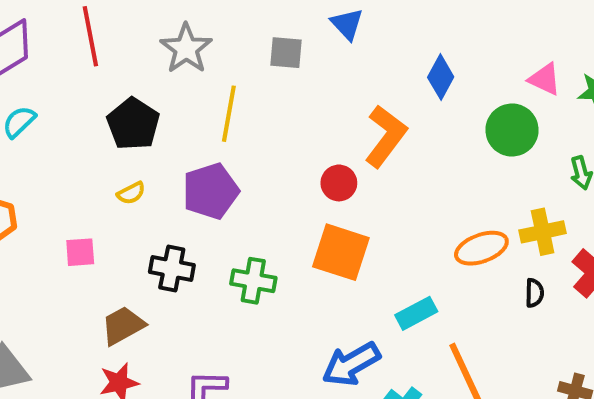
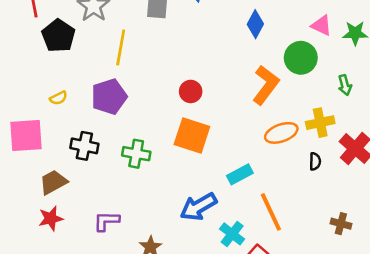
black pentagon: (133, 124) -> (58, 36), moved
orange L-shape: (386, 136) -> (266, 85), moved
pink square: (80, 252) -> (26, 136), size x1.8

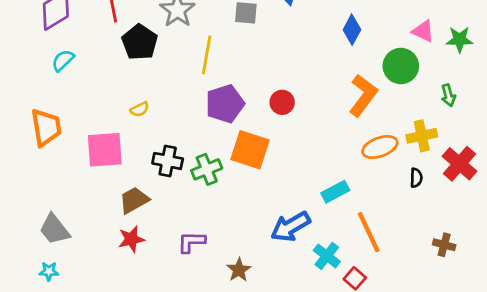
purple pentagon: (109, 97) -> (225, 104), moved
orange square: (192, 136) -> (250, 150), moved
green cross: (136, 154) -> (207, 169), moved, turned -32

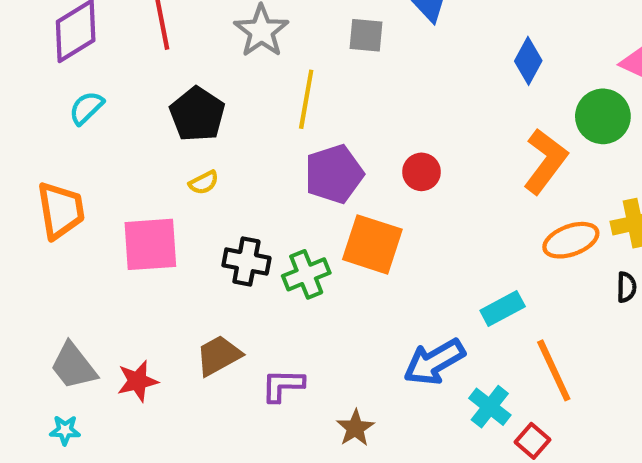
black pentagon: (140, 42) -> (197, 114), moved
brown trapezoid: (134, 200) -> (219, 355), moved
red star: (131, 239) -> (138, 381), moved

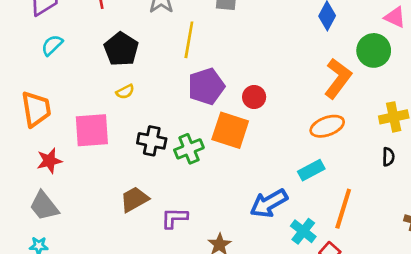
red circle: (421, 172) -> (254, 97), moved
orange ellipse: (571, 240) -> (327, 126), moved
orange line: (554, 370) -> (343, 209), turned 42
red star: (138, 381) -> (49, 161), moved

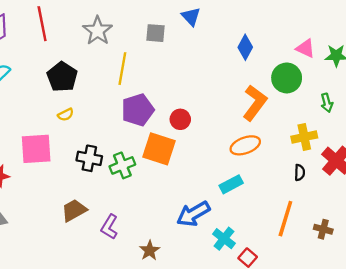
orange line: (343, 209) -> (285, 219), moved
purple L-shape: (174, 218) -> (109, 227), turned -60

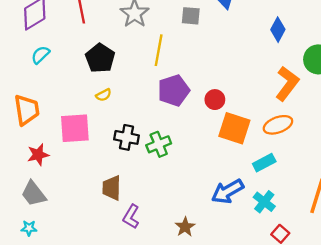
orange square: (159, 149) -> (234, 128), moved
brown trapezoid: (74, 210) -> (112, 188), turned -60
purple L-shape: (109, 227) -> (131, 217), moved
cyan cross: (224, 239) -> (264, 202), moved

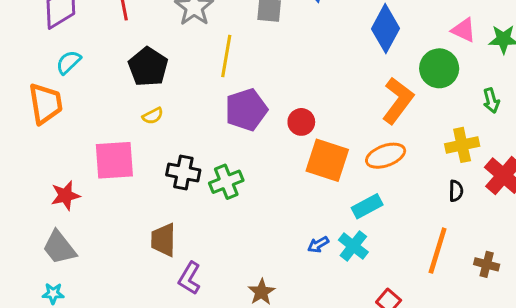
blue diamond: (278, 30) -> (386, 29), size x1.4
orange trapezoid: (27, 110) -> (45, 104), moved
blue arrow: (227, 191) -> (318, 244), size x0.5
cyan cross: (264, 202) -> (353, 246), moved

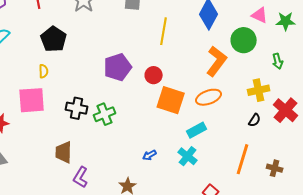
yellow line: (226, 56) -> (164, 31), moved
yellow semicircle: (153, 116) -> (44, 71), moved, turned -64
black semicircle: (456, 191) -> (255, 120), turned 32
blue arrow: (318, 244) -> (150, 155), moved

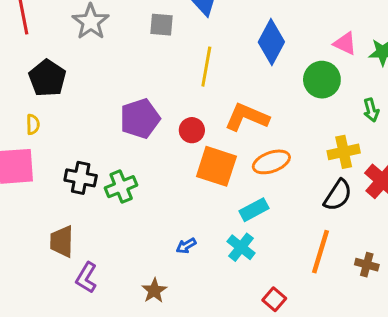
orange L-shape: (217, 61) -> (247, 117), moved, turned -104
black semicircle: (255, 120) -> (338, 195), size x1.6

